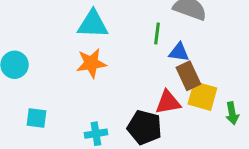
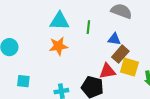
green line: (157, 33) -> (88, 27), moved
brown rectangle: (188, 76) -> (120, 54), turned 66

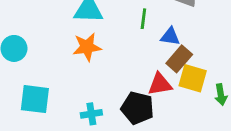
green line: (88, 27) -> (143, 19), moved
cyan square: (23, 81) -> (35, 99), size x1.5

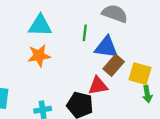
blue triangle: (170, 37) -> (106, 47), size x1.5
yellow square: (193, 78) -> (140, 74), moved

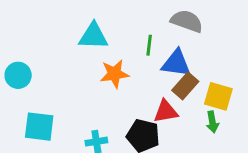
orange star: (39, 56) -> (114, 74), moved
green arrow: (147, 94) -> (212, 122), moved

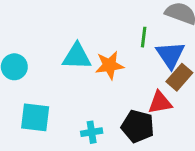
cyan triangle: (93, 36) -> (77, 56), moved
blue triangle: (176, 63) -> (170, 55), turned 48

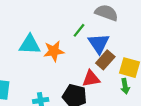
green line: (144, 37) -> (79, 30), turned 32

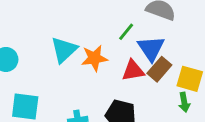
cyan triangle: (30, 45) -> (64, 50), turned -45
red triangle: (91, 79) -> (133, 71), moved

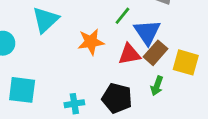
cyan triangle: (64, 50) -> (45, 20), moved
green arrow: (184, 102) -> (157, 86), moved, turned 30

